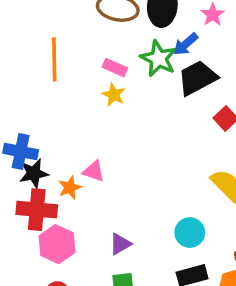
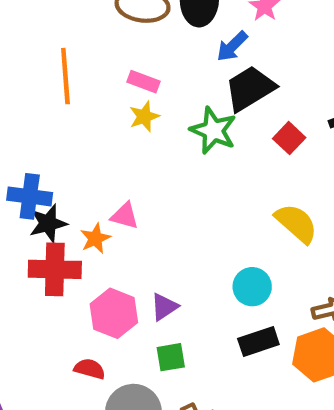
green star: (159, 58) -> (213, 130), moved
yellow star: (114, 95) -> (144, 116), turned 30
pink hexagon: (57, 244) -> (114, 313), moved

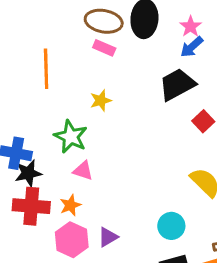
blue arrow: (232, 46) -> (192, 47), moved
pink rectangle: (144, 82) -> (104, 48), moved
green star: (213, 130) -> (71, 137), moved
orange star: (95, 238) -> (70, 205), moved

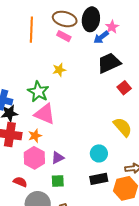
pink star: (191, 26) -> (112, 27), moved
blue arrow: (192, 47) -> (101, 37), moved
orange line: (46, 69) -> (31, 30), moved
pink triangle: (83, 171) -> (45, 114), size x1.6

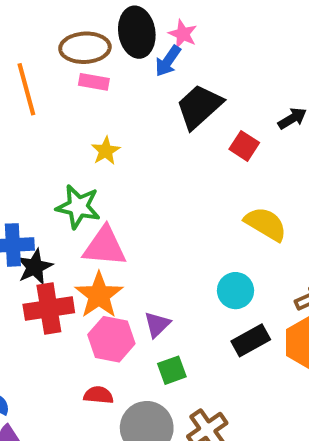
orange star: (35, 136) -> (99, 295), size x1.6

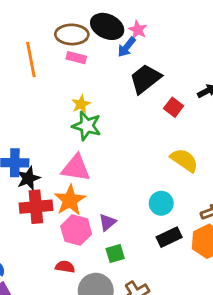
black ellipse: (137, 32) -> (107, 26), turned -60
green star: (78, 207) -> (87, 126), moved

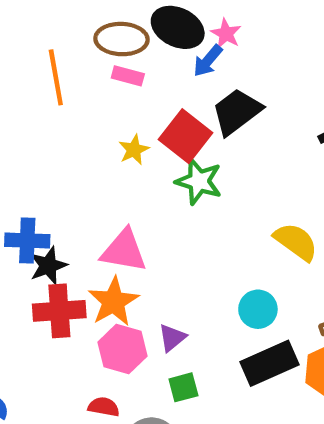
red square: (174, 107) -> (186, 136), moved, size x1.6
green star: (87, 126) -> (199, 181), moved
black rectangle: (169, 237) -> (269, 363), size x1.4

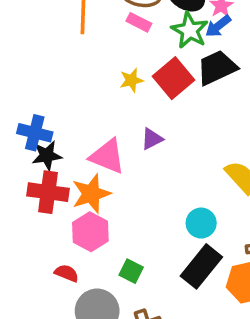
blue arrow: (208, 61) -> (218, 26), moved
green star: (199, 181) -> (190, 30), moved
purple triangle: (172, 338) -> (152, 139), moved
black rectangle: (269, 363) -> (201, 266), turned -39
green square: (183, 387) -> (131, 271), turned 30

